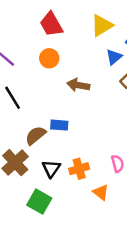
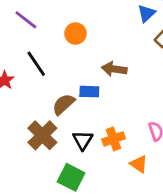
orange circle: (49, 58) -> (76, 34), moved
brown arrow: (78, 85) -> (114, 69), moved

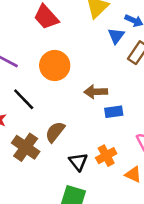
orange circle: (76, 34) -> (55, 65), size x1.5
blue rectangle: (89, 92) -> (114, 112), moved
brown cross: (42, 135) -> (26, 147), moved

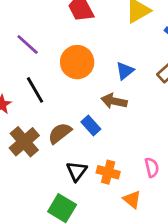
blue triangle: (116, 36) -> (125, 71), moved
blue rectangle: (114, 112) -> (91, 126), moved, turned 42
orange cross: (106, 156) -> (108, 172), turned 30

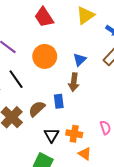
brown arrow: (114, 101) -> (74, 82), turned -90
blue rectangle: (91, 126) -> (59, 101), turned 40
orange triangle: (132, 199) -> (85, 154), moved

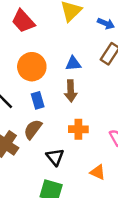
blue triangle: (80, 60) -> (73, 64), turned 48
blue rectangle: (59, 101) -> (38, 100), moved
orange cross: (74, 134) -> (78, 129), moved

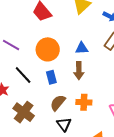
brown semicircle: (33, 129) -> (58, 103), moved

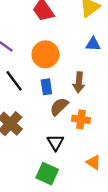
blue triangle: (82, 48) -> (93, 44), moved
brown semicircle: (58, 103) -> (59, 107), moved

